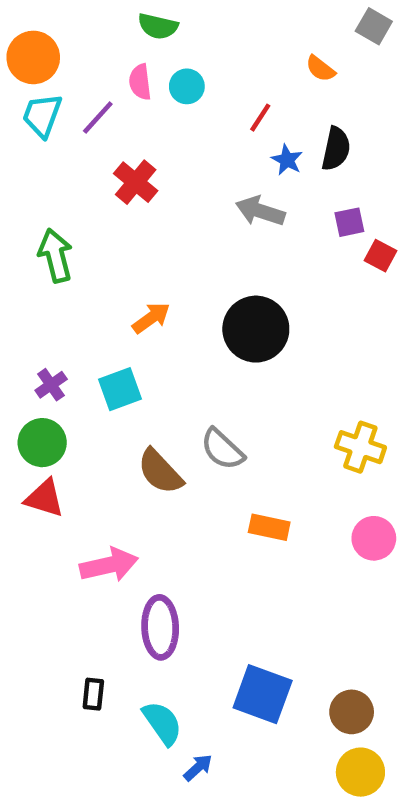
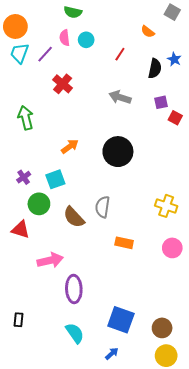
blue star: (287, 160) -> (174, 59), moved
green circle: (42, 443) -> (39, 204), moved
gray semicircle: (222, 449) -> (103, 207), turned 55
black rectangle: (93, 694) -> (18, 320), moved
blue arrow: (198, 768) -> (112, 354), moved

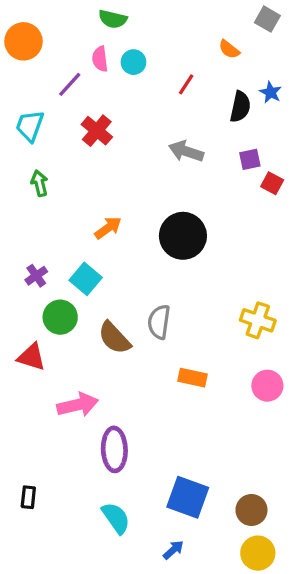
cyan trapezoid: (19, 53) -> (30, 126), moved
green arrow: (26, 118) -> (39, 183), size x0.7
cyan square: (55, 179) -> (86, 279), turned -30

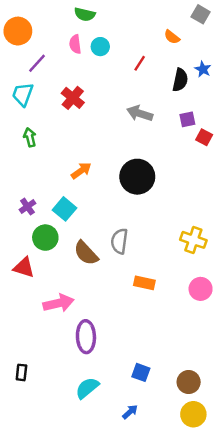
purple line: (70, 84) -> (37, 63), moved
blue square: (188, 497) -> (141, 372), size x0.6
cyan semicircle: (116, 518) -> (87, 388), turned -95

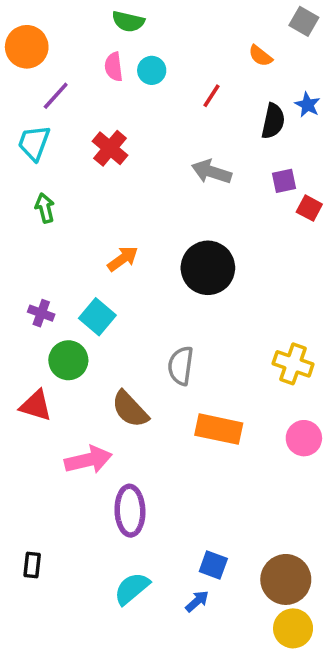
purple cross: (27, 207) -> (41, 313), turned -35
brown semicircle: (86, 253) -> (130, 409), moved
orange rectangle: (144, 283) -> (219, 429), size x1.4
brown circle: (189, 382) -> (286, 579), size x1.4
blue arrow: (130, 412) -> (197, 601), moved

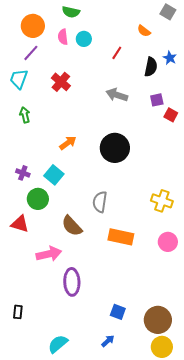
orange circle: (27, 47) -> (33, 26), moved
cyan semicircle: (132, 589) -> (58, 344), moved
blue arrow: (197, 601) -> (108, 341), moved

